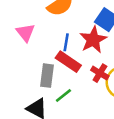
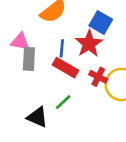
pink triangle: (25, 33) -> (20, 42), turned -36
gray rectangle: (47, 76) -> (29, 59), moved

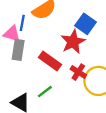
blue line: (62, 48) -> (22, 23), moved

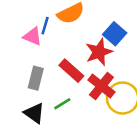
gray rectangle: (18, 50) -> (36, 78), moved
red cross: (78, 72) -> (101, 86), size x1.5

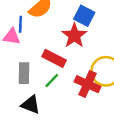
red cross: (101, 86) -> (87, 84), moved
green line: (62, 104) -> (52, 81), moved

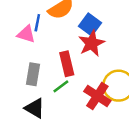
blue square: (84, 16) -> (90, 25), moved
red rectangle: (54, 58) -> (67, 64), turned 40

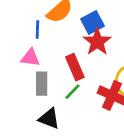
blue square: (90, 25) -> (92, 23), turned 35
pink triangle: (26, 34) -> (30, 58), moved

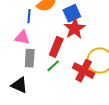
red rectangle: (75, 67) -> (56, 47), turned 42
black triangle: (49, 119) -> (19, 85), moved

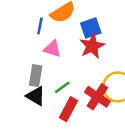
pink triangle: (22, 37) -> (52, 49), moved
red rectangle: (56, 47) -> (68, 109), moved
black triangle: (19, 85) -> (36, 96), moved

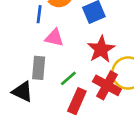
red star: (92, 46) -> (101, 49), moved
black triangle: (36, 96) -> (22, 92), moved

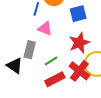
red rectangle: (77, 101) -> (55, 79), turned 30

